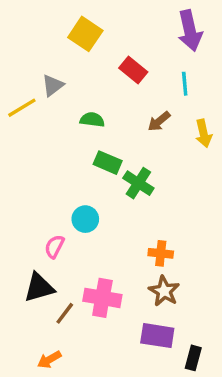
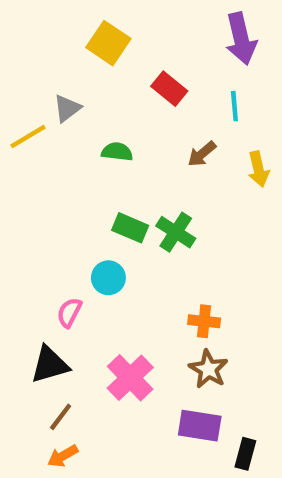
green rectangle: (108, 163) -> (130, 228), moved
pink cross: (102, 298) -> (130, 378), turned 36
brown line: (65, 313) -> (61, 417), moved

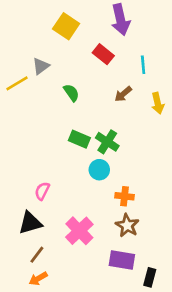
purple arrow: (241, 39) -> (121, 20), moved
green semicircle: (117, 152) -> (71, 93), turned 48
cyan circle: (108, 278) -> (99, 170), moved

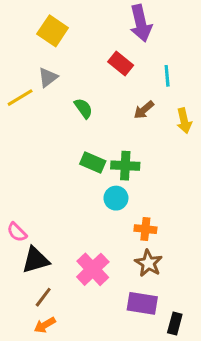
yellow square: (66, 26) -> (53, 31), moved
green cross: (107, 142) -> (125, 166), turned -30
pink semicircle: (42, 191) -> (17, 232), moved, turned -72

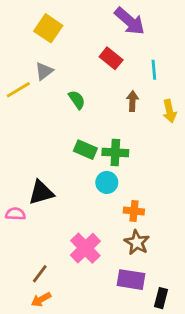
purple arrow: (141, 23) -> (130, 21), turned -36
brown arrow: (144, 110) -> (132, 101), turned 132
pink semicircle: (17, 232) -> (15, 214), turned 138
black triangle: (35, 260) -> (41, 192), moved

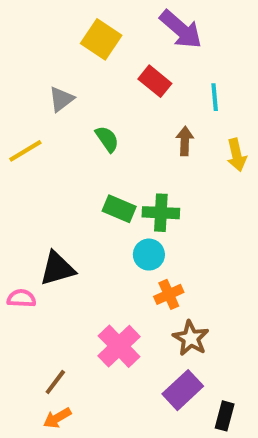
yellow square: (48, 28) -> (101, 39), moved
yellow line: (18, 90) -> (25, 151), moved
orange cross: (134, 211) -> (169, 294), moved, turned -30
purple rectangle: (131, 280) -> (183, 390), turned -52

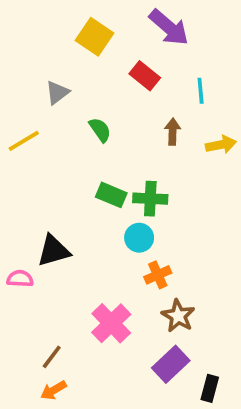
yellow arrow: (237, 155) -> (221, 145), turned -88

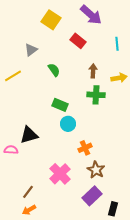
cyan line: (201, 91) -> (117, 44), moved
green cross: (150, 199) -> (96, 95), moved
cyan circle: (139, 238) -> (68, 124), moved

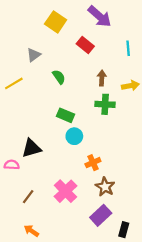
brown line: (28, 192) -> (28, 197), moved
orange arrow: (29, 210) -> (31, 231), turned 64

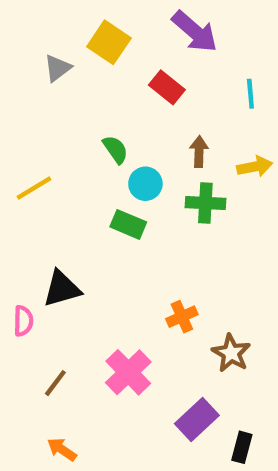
gray triangle: (34, 55) -> (58, 68), moved
yellow line: (14, 83) -> (34, 188), moved
cyan circle: (74, 136) -> (145, 184), moved
pink semicircle: (12, 165) -> (23, 321), turned 88
brown star: (105, 187) -> (231, 353), moved

